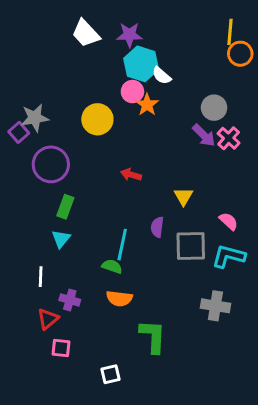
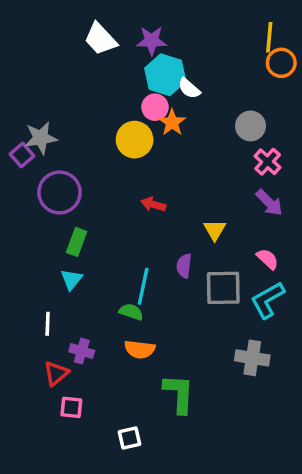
yellow circle: (97, 119) -> (135, 140), moved
purple arrow: (204, 135) -> (269, 203), moved
cyan L-shape: (229, 256) -> (268, 300), turned -44

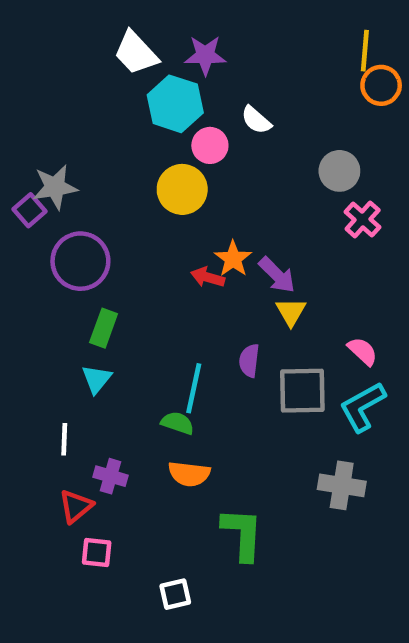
cyan hexagon: (165, 75) -> (175, 104), moved
orange star: (172, 123) -> (233, 259), moved
purple arrow: (269, 203) -> (277, 275), moved

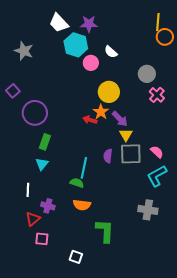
gray star: (55, 187) -> (24, 51), moved, turned 30
yellow circle: (182, 189) -> (109, 92), moved
gray square: (302, 391) -> (131, 154), moved
white square: (175, 594) -> (76, 257), turned 32

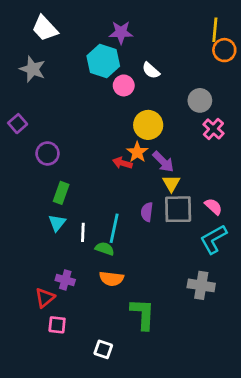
white trapezoid: (59, 23) -> (45, 28), moved
purple circle: (35, 113) -> (48, 153), size x0.7
white line: (28, 190) -> (83, 232), moved

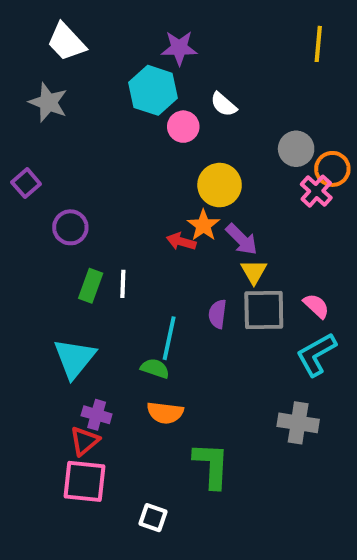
orange circle: (224, 50) -> (332, 169), moved
cyan triangle: (57, 223) -> (74, 358), moved, size x1.6
white line: (83, 232) -> (123, 284), moved
red triangle: (45, 298) -> (84, 441), moved
pink square: (57, 325) -> (84, 481), size x1.6

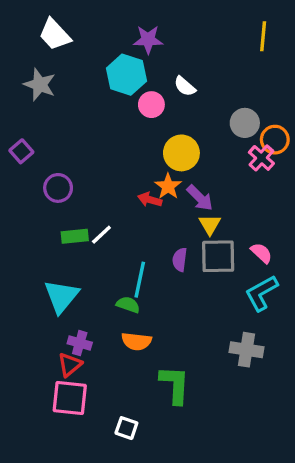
white line: (123, 284) -> (101, 235), turned 45
green rectangle: (91, 286) -> (75, 236), turned 64

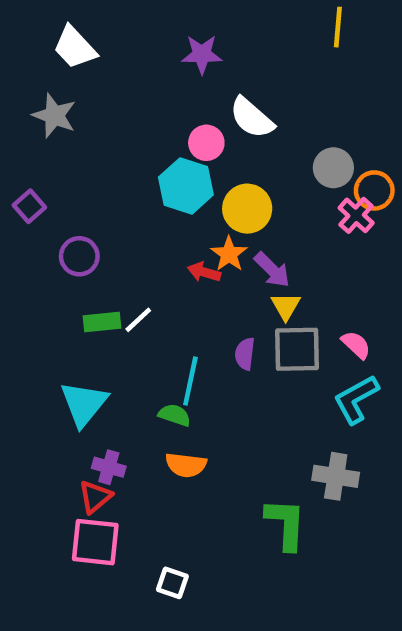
yellow line: (263, 36) -> (338, 27), moved
cyan hexagon: (126, 75) -> (186, 186), moved
white semicircle: (185, 86) -> (252, 118), size x1.5
green L-shape: (175, 385) -> (286, 524), moved

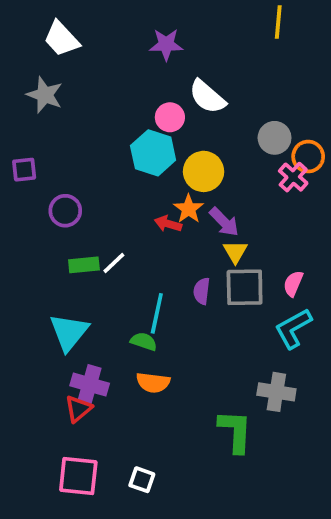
purple square: (29, 206) -> (24, 170), turned 35
pink semicircle: (356, 345) -> (293, 284), turned -110
purple cross: (109, 467) -> (90, 384), size x1.4
pink square: (95, 542) -> (78, 476), moved

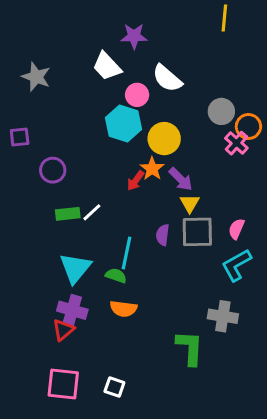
white trapezoid: (62, 39) -> (107, 66), moved
red arrow: (168, 224) -> (136, 181), turned -70
cyan triangle: (69, 332) -> (75, 268), moved

